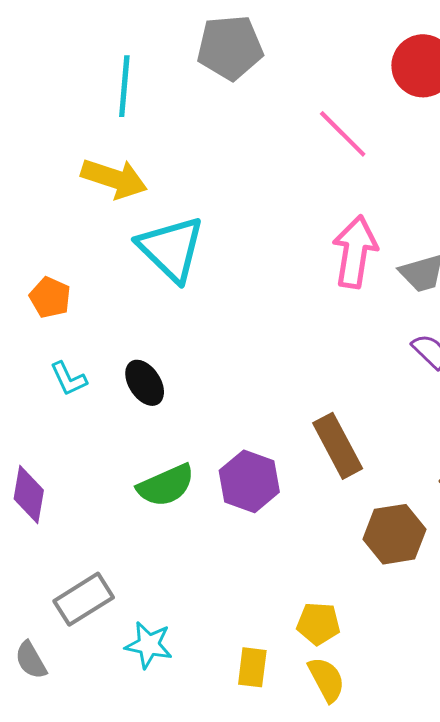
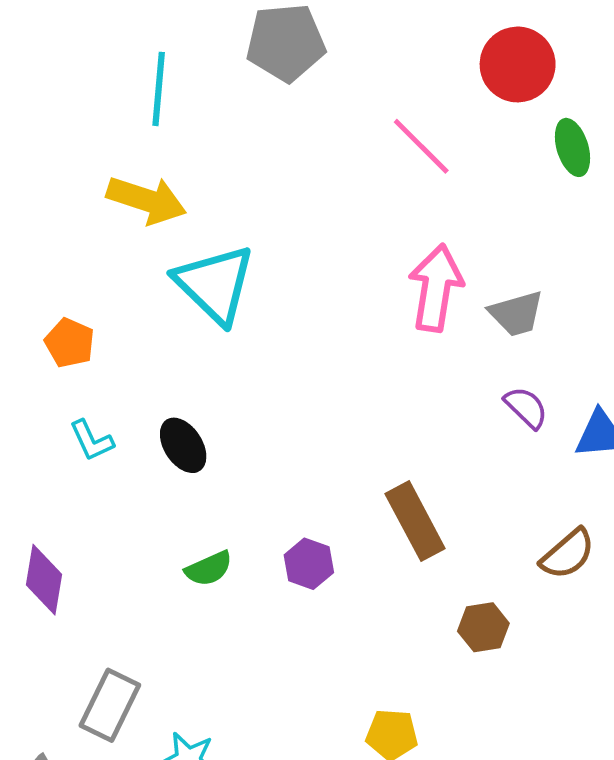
purple hexagon: (249, 481) -> (309, 564), size x0.7
green semicircle: (166, 485) -> (209, 569), size x0.7
brown hexagon: (395, 534) -> (483, 627), size x0.7
gray rectangle: (84, 599) -> (110, 705), turned -32

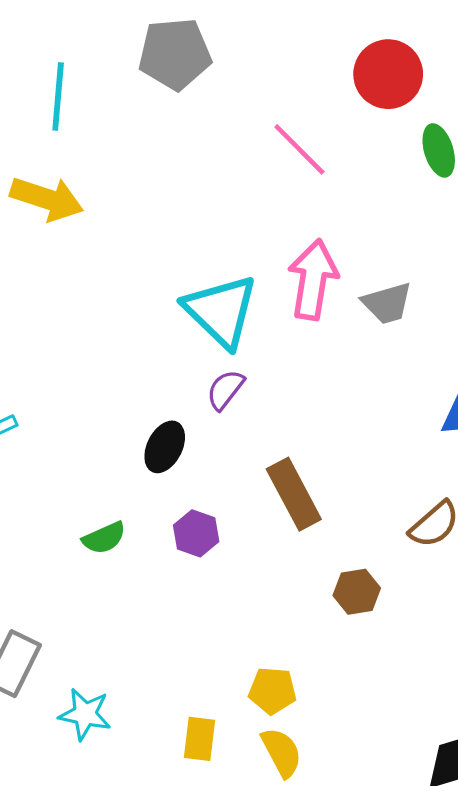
cyan triangle: (215, 284) -> (221, 311), moved
purple semicircle: (526, 408) -> (225, 390), moved, turned -96
black ellipse: (183, 445) -> (165, 447), moved, turned 60

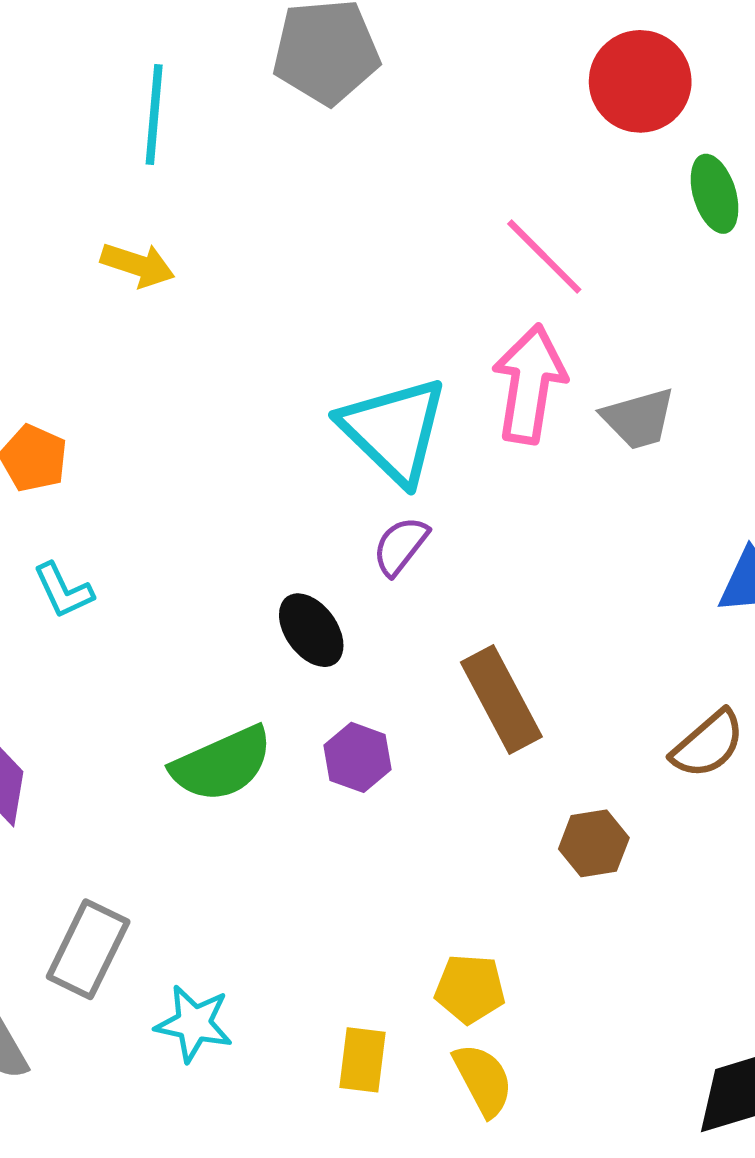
pink line: (299, 149) -> (544, 257), moved
yellow arrow: (47, 199) -> (138, 265), size x0.7
black ellipse: (165, 447) -> (311, 630), turned -63
green semicircle: (104, 538) -> (222, 764), size x1.6

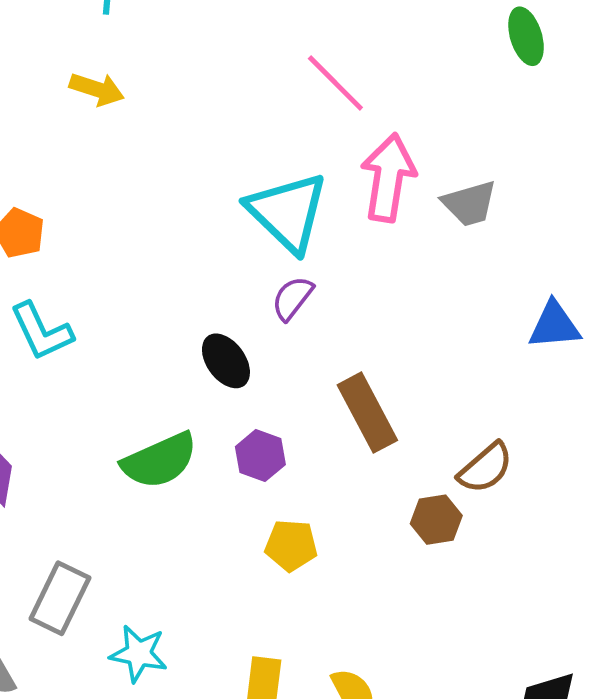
pink line: (544, 257) -> (335, 83), moved
cyan L-shape: (63, 590) -> (42, 331), size x1.4
brown semicircle: (708, 744) -> (485, 468), moved
yellow pentagon: (470, 989) -> (291, 545), moved

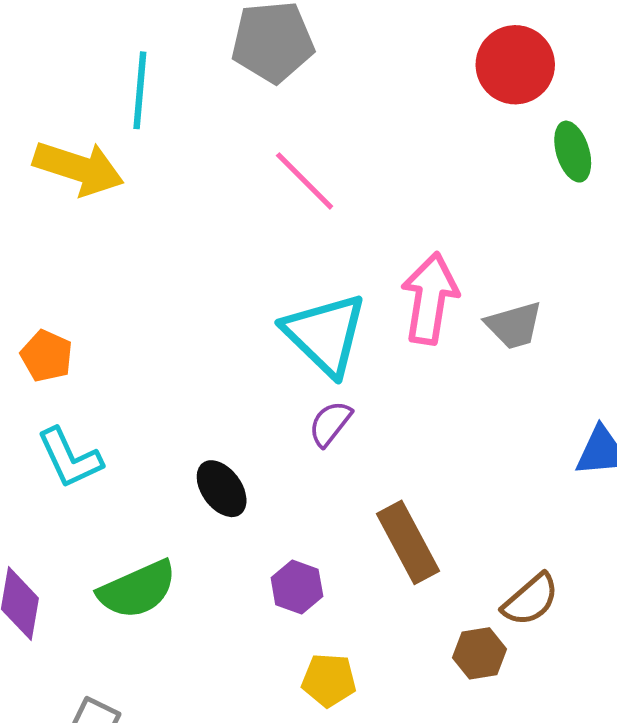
pink line: (335, 83) -> (305, 181), moved
yellow arrow: (97, 89) -> (79, 168), moved, size x1.6
black ellipse: (226, 361) -> (222, 489), moved
green semicircle: (160, 461) -> (137, 590), moved

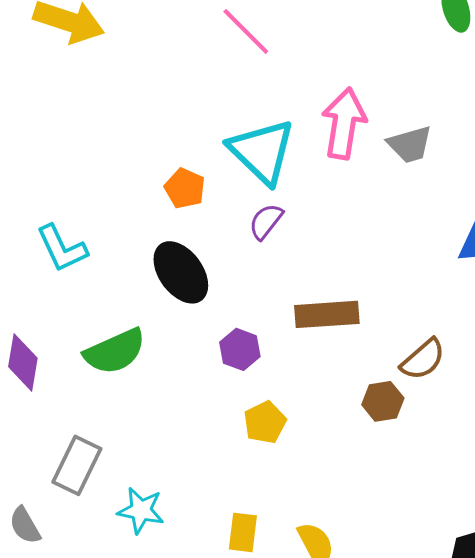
orange pentagon: (47, 356) -> (185, 188), moved
black ellipse: (222, 489) -> (181, 272), size x1.4
brown rectangle: (408, 542) -> (327, 314), turned -66
yellow pentagon: (329, 680) -> (265, 422), turned -30

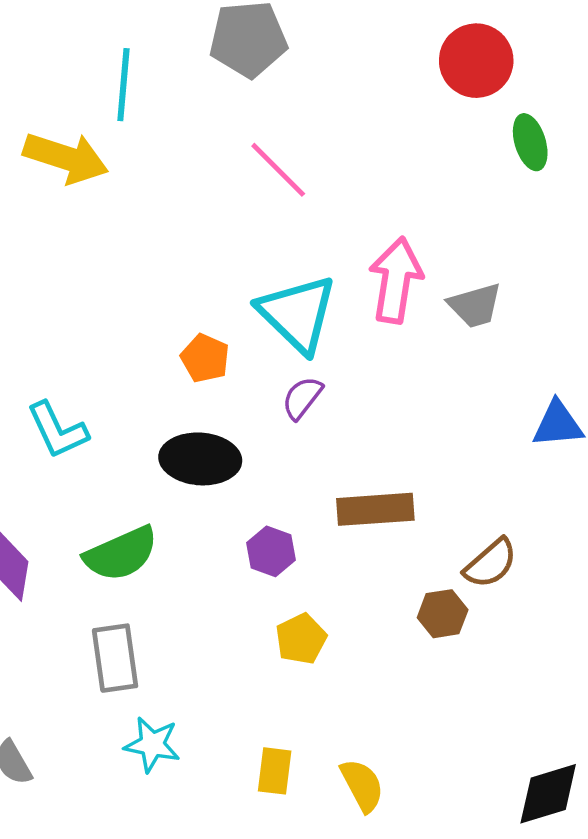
black ellipse: (181, 272) -> (200, 459), turned -50
gray rectangle: (77, 465) -> (115, 658), moved, turned -34

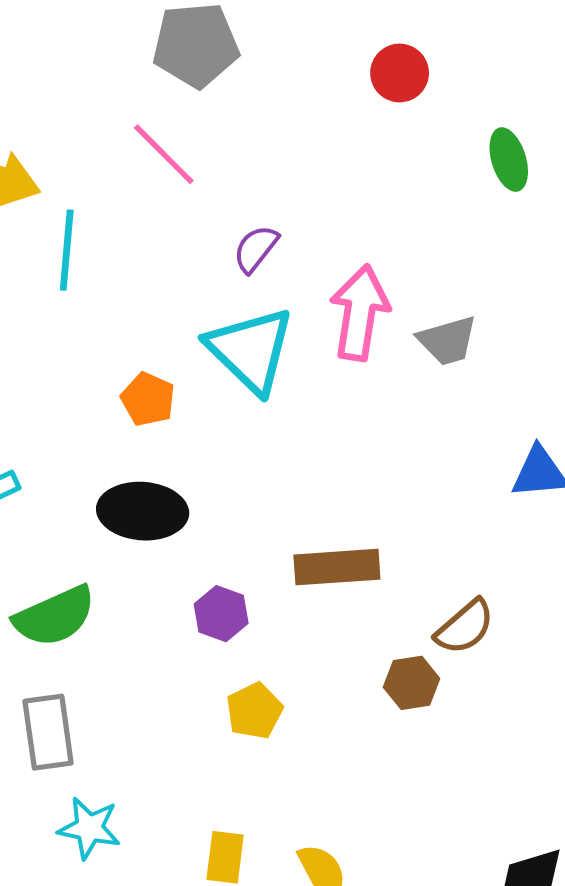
red circle: (476, 61) -> (400, 73), moved, size x0.7
cyan line: (123, 85) -> (67, 250), moved
pink line: (278, 170) -> (164, 154), moved
purple semicircle: (302, 398) -> (256, 249), moved

